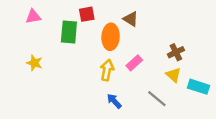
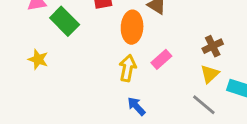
green rectangle: (69, 32) -> (65, 21), moved, turned -50
yellow triangle: (174, 75) -> (210, 74), turned 35
gray line: (157, 99) -> (204, 105), moved

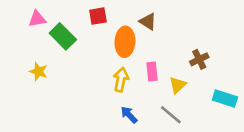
pink rectangle: (161, 59) -> (152, 71), turned -54
yellow triangle: (210, 74) -> (178, 85), moved
gray line: (204, 105) -> (171, 115), moved

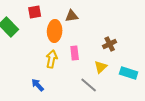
brown triangle: (148, 22) -> (72, 16), turned -40
yellow triangle: (178, 85) -> (101, 67), moved
blue arrow: (129, 115) -> (38, 85), moved

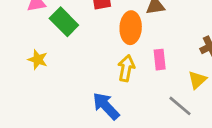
blue arrow: (38, 85) -> (106, 106), size x1.5

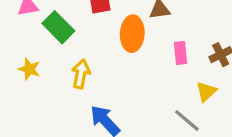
pink rectangle: (160, 60) -> (180, 53), moved
yellow arrow: (126, 68) -> (81, 74), moved

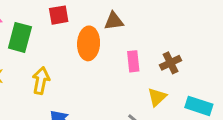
green rectangle: (58, 27) -> (20, 37), turned 60

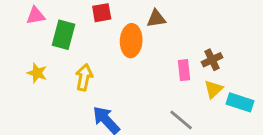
pink rectangle: (133, 61) -> (184, 70), moved
yellow triangle: (157, 97) -> (213, 89), moved

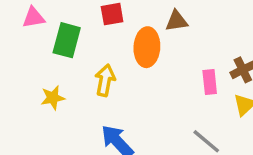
yellow star: (37, 73) -> (53, 98), moved, turned -30
yellow arrow: (84, 77) -> (105, 80), moved

